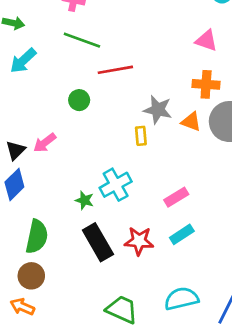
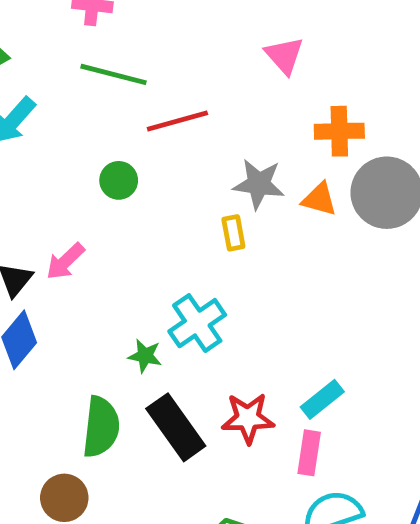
pink triangle: (206, 41) -> (284, 55), moved, turned 35
pink rectangle: (176, 197) -> (309, 453), moved, turned -45
green semicircle: (37, 237) -> (101, 427), moved

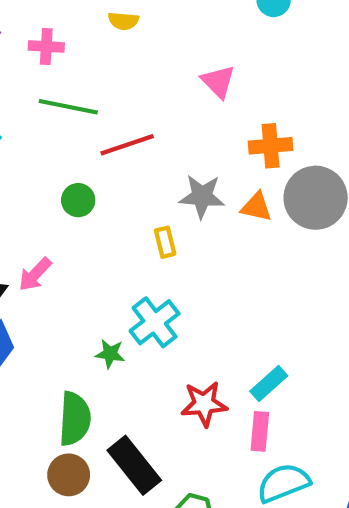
yellow rectangle: (233, 233) -> (165, 242), moved
black rectangle: (176, 427) -> (134, 465), moved
brown circle: (64, 498) -> (69, 475), moved

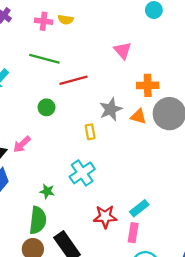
yellow semicircle: (123, 21) -> (66, 20), moved
pink cross: (46, 46) -> (44, 21), moved
gray star: (202, 196) -> (111, 109), turned -30
green star: (110, 354) -> (47, 191), moved

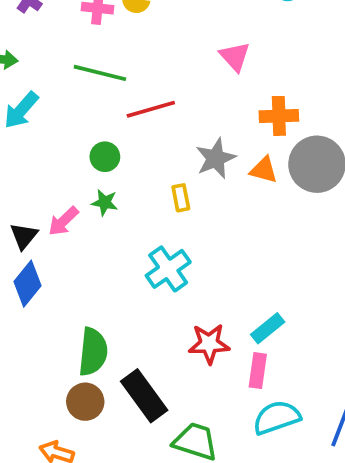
green star: (47, 191) -> (105, 203), moved

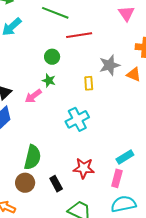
pink arrow: (63, 221) -> (33, 96), moved
red star: (209, 344) -> (84, 168), moved
black rectangle: (144, 396) -> (56, 184), size x0.6

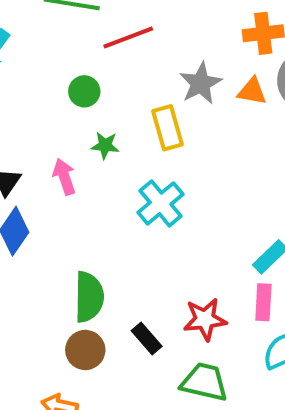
green star: (49, 81) -> (105, 145), moved
yellow rectangle: (89, 83) -> (168, 128), size x1.5
pink arrow: (33, 96) -> (64, 177), turned 120
red star: (84, 168) -> (205, 319), moved

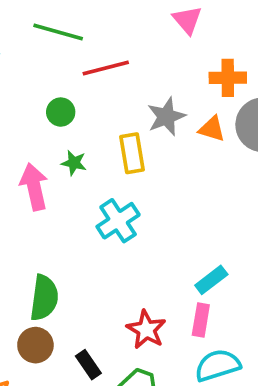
pink arrow: (64, 177) -> (34, 187), size x1.4
red star: (205, 319) -> (146, 330), turned 30
black rectangle: (147, 339) -> (88, 365), moved

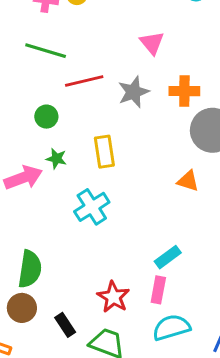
gray star: (166, 117) -> (133, 92), moved
orange triangle: (212, 129) -> (188, 181), moved
pink arrow: (34, 187) -> (23, 178), turned 81

